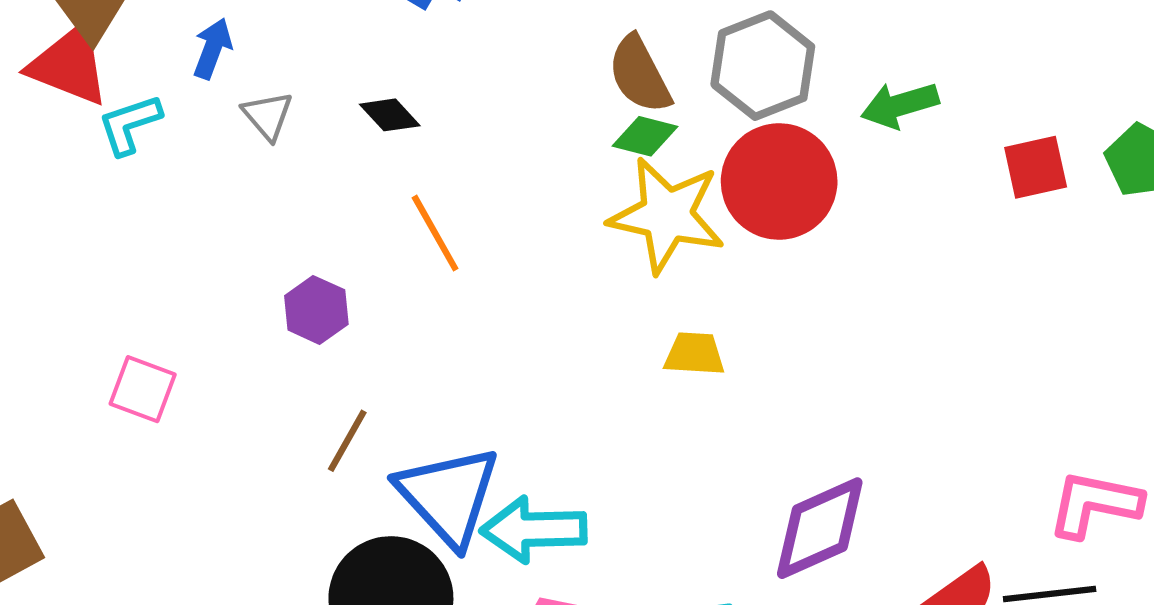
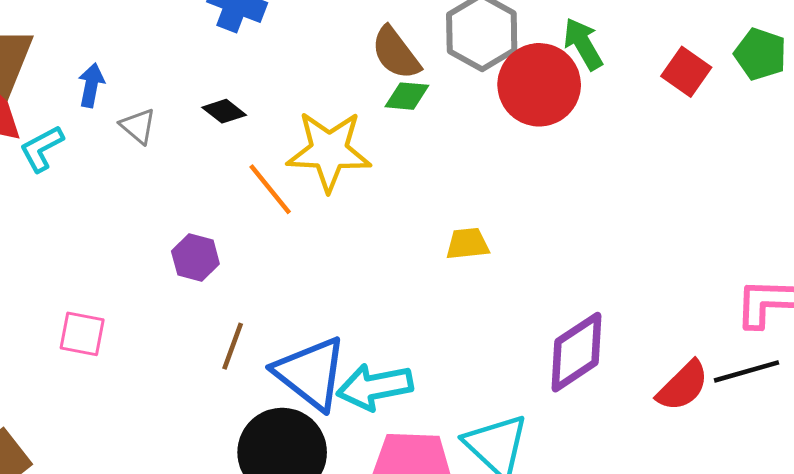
green arrow: (900, 105) -> (583, 44), turned 86
red square: (1036, 167) -> (686, 72), turned -33
red circle: (779, 182) -> (539, 85), moved
yellow star: (667, 215) -> (329, 151), moved

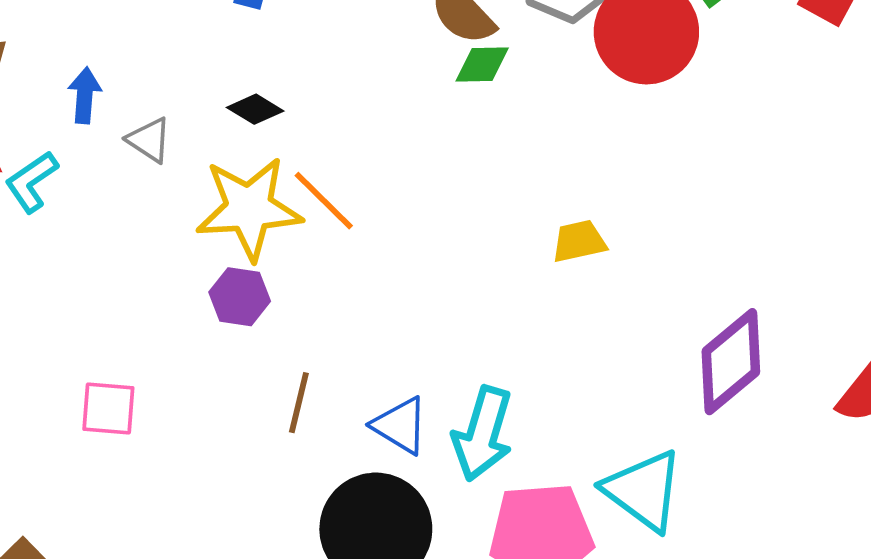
yellow star: (329, 151) -> (249, 208), moved
blue triangle: (311, 373) -> (400, 425), size x0.6
cyan arrow: (375, 387) -> (483, 434), turned -56

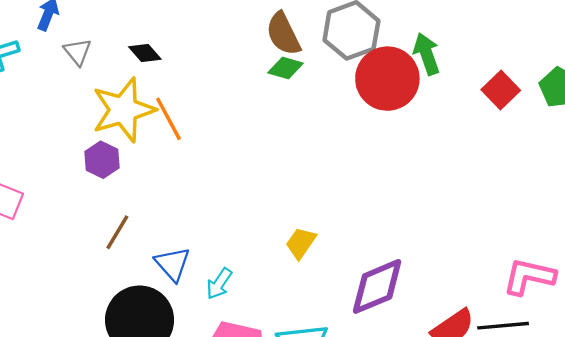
yellow star: (249, 208) -> (123, 110), turned -30
yellow trapezoid: (579, 241) -> (301, 243), moved, turned -60
cyan arrow: (483, 434) -> (219, 284), size x0.6

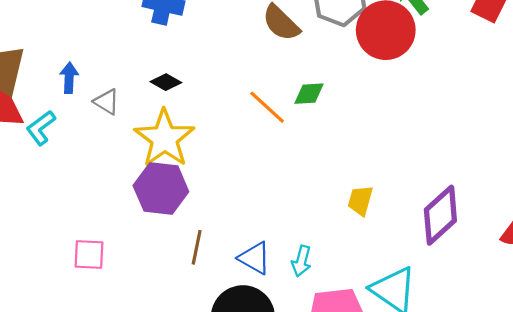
green diamond: (286, 68) -> (309, 94), moved
orange line: (168, 119) -> (267, 107), moved
purple hexagon: (102, 160) -> (161, 189), size x1.6

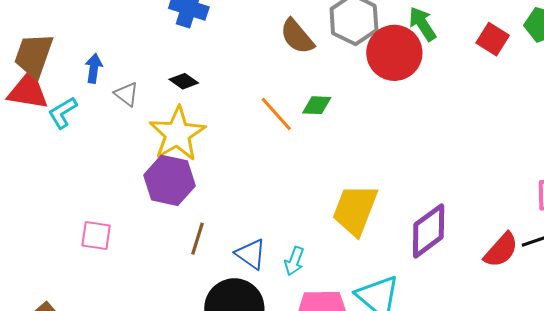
yellow trapezoid: (360, 200) -> (355, 210), size x1.8

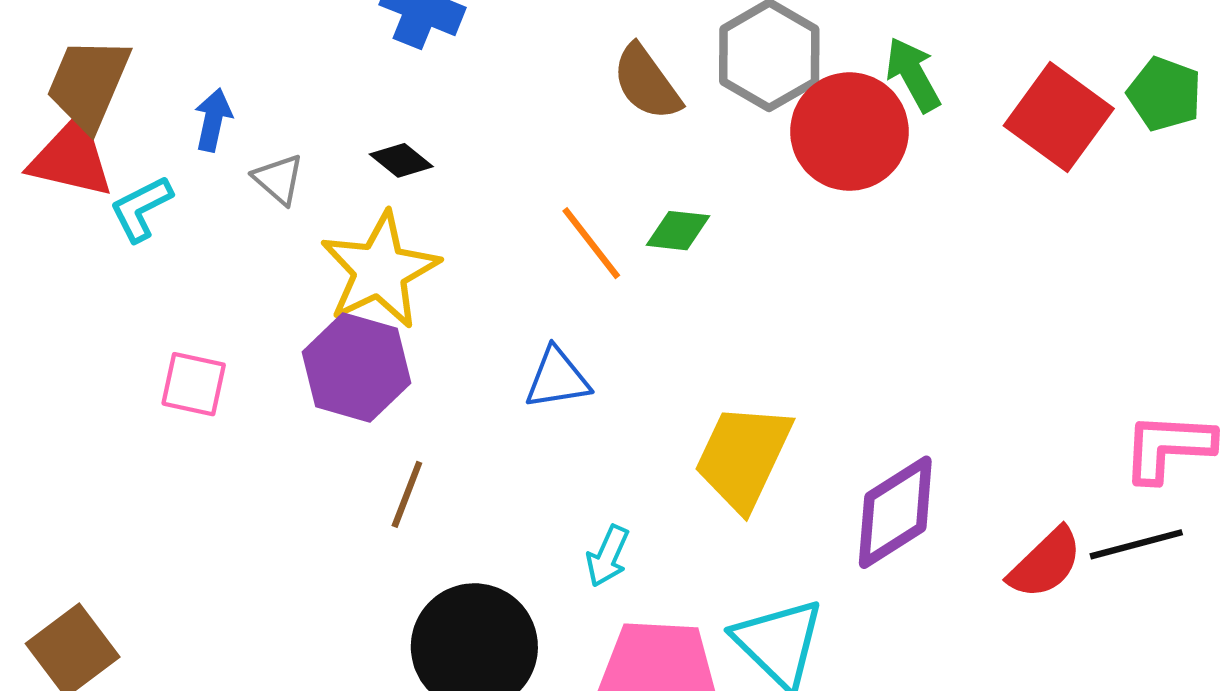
red square: (493, 39) -> (1059, 117), size x1.5
pink square: (96, 236) -> (194, 384), moved
blue triangle: (251, 254) -> (557, 378), moved, turned -48

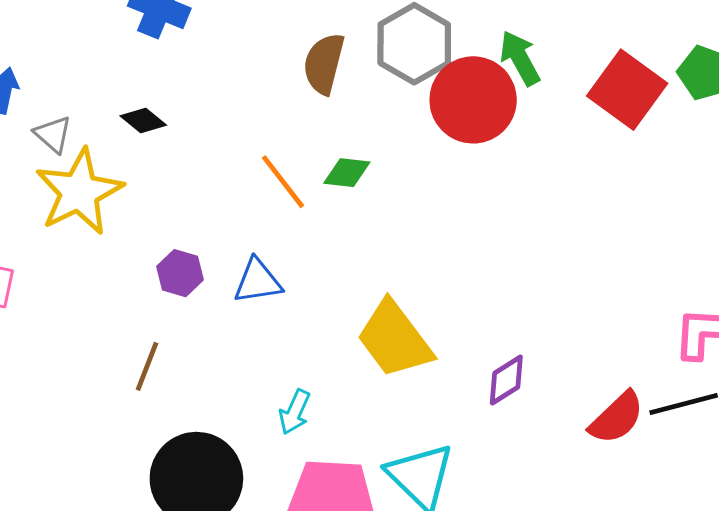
brown semicircle: (647, 83) -> (324, 64), turned 50
yellow star: (380, 270) -> (79, 192), moved
purple hexagon: (356, 367) -> (180, 273), moved, size x0.6
yellow trapezoid: (743, 457) -> (394, 339), turned -62
purple diamond: (895, 512) -> (506, 380), size x0.6

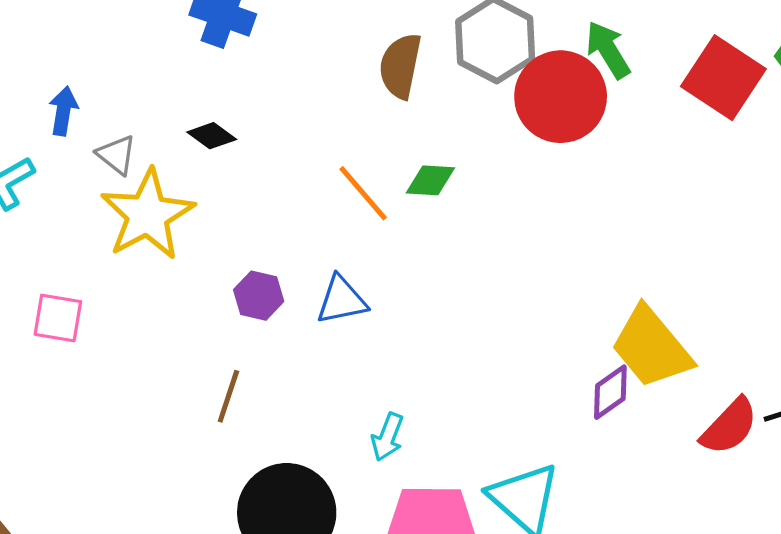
yellow trapezoid: (394, 339) -> (651, 347), moved

